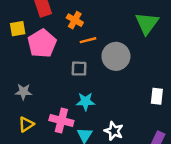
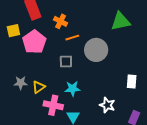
green triangle: (147, 23) -> (121, 21), turned 45
yellow triangle: (26, 124) -> (39, 87), moved
white star: (114, 131) -> (107, 105), moved

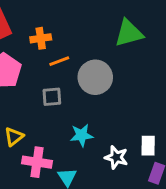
orange cross: (61, 21) -> (41, 38), turned -32
white rectangle: (132, 81) -> (148, 146), moved
cyan star: (73, 89) -> (81, 135), moved

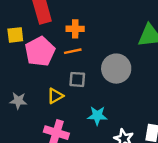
orange line: (59, 61) -> (73, 51), moved
yellow triangle: (14, 137) -> (55, 96), moved

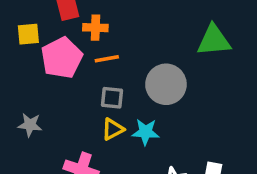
orange cross: (75, 29) -> (95, 28), moved
yellow triangle: (55, 96) -> (113, 129), moved
cyan star: (97, 116) -> (146, 132), moved

